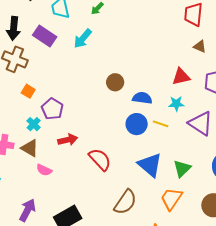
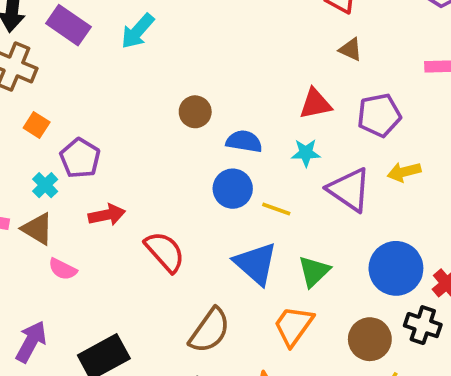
yellow line: (161, 124) -> (276, 209), moved

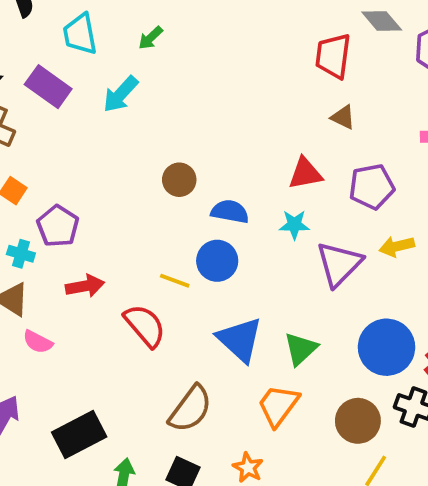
cyan cross: (45, 185) -> (21, 254), turned -30
purple triangle: (349, 190) -> (339, 264), turned 39
yellow line: (276, 209) -> (175, 281), moved

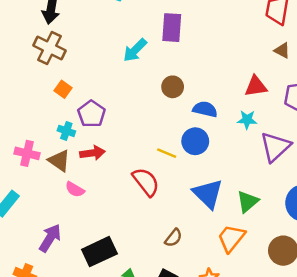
purple rectangle: (48, 87) -> (172, 28), moved, turned 56
cyan arrow: (120, 94) -> (135, 50), moved
red arrow: (85, 286) -> (92, 153), moved
brown semicircle: (190, 409) -> (173, 238), size x0.6

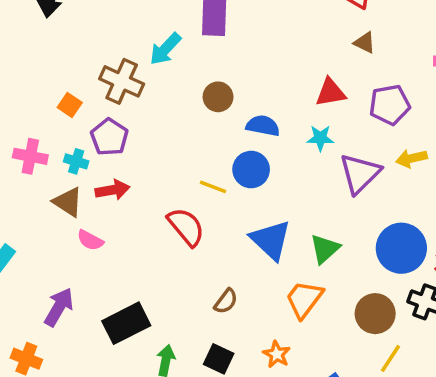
brown cross: (49, 48) -> (122, 81), moved
pink cross: (27, 153) -> (30, 156), moved

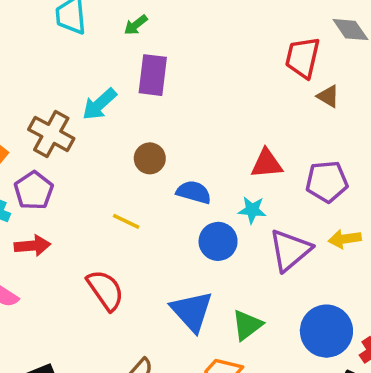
brown triangle: (365, 43) -> (328, 96), moved
blue circle: (251, 170) -> (218, 241), moved
yellow line: (213, 187) -> (126, 221), moved

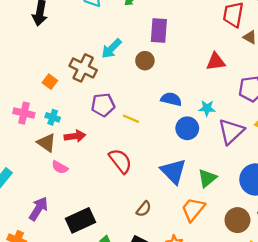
purple rectangle: (153, 75) -> (159, 31), moved
brown circle: (150, 158) -> (145, 61), moved
red triangle: (267, 164) -> (216, 62), moved
purple pentagon: (34, 191) -> (103, 105), moved, turned 30

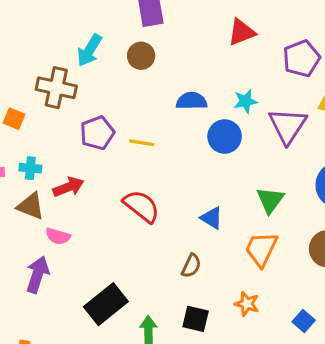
blue triangle: (173, 171) -> (212, 218), moved, size x0.6
purple arrow: (38, 209) -> (37, 275), moved

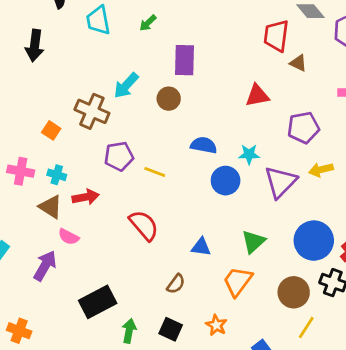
blue triangle: (212, 218) -> (201, 247), turned -35

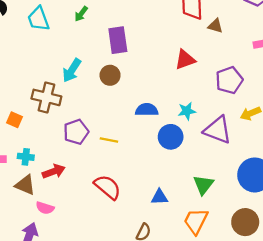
purple triangle: (280, 182) -> (218, 130), turned -44

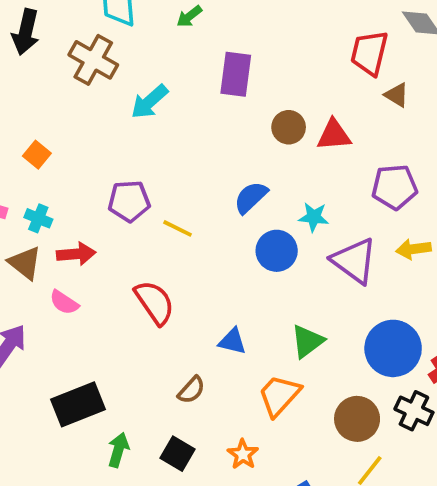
brown circle: (110, 75) -> (289, 127), moved
brown cross: (46, 97) -> (93, 60), moved
blue semicircle: (147, 110) -> (251, 197), turned -60
pink semicircle: (45, 208) -> (64, 302), moved

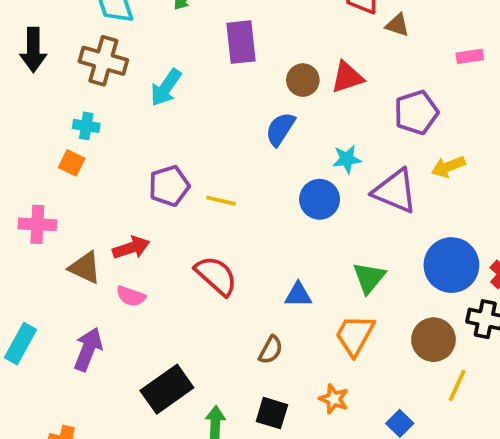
blue semicircle: (251, 197) -> (280, 129), moved
cyan cross: (38, 218) -> (86, 126), moved

